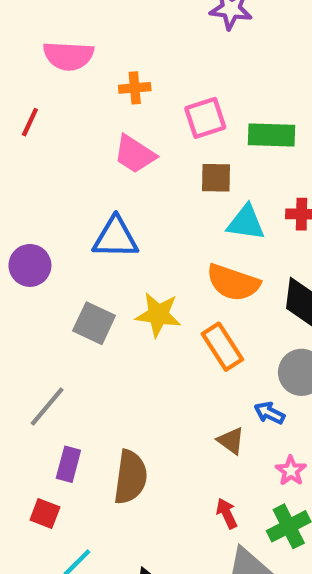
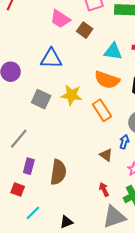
brown square: (216, 178) -> (85, 30), moved, turned 35
blue arrow: (269, 413) -> (124, 142), turned 80

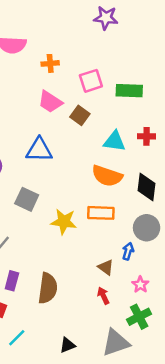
yellow star: (71, 95) -> (64, 222), moved
orange rectangle: (102, 110) -> (101, 213), turned -55
red arrow: (104, 189) -> (103, 296), moved
black triangle: (66, 222) -> (67, 345), moved

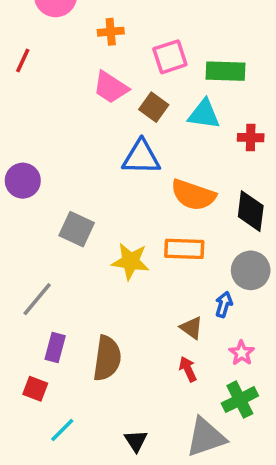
cyan triangle: (114, 141) -> (204, 114), moved
blue triangle: (39, 150) -> (141, 157), moved
black triangle: (67, 345) -> (136, 441), turned -42

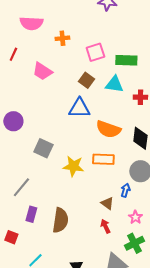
pink trapezoid: (111, 87) -> (42, 71), moved
red square: (35, 389) -> (11, 237), moved

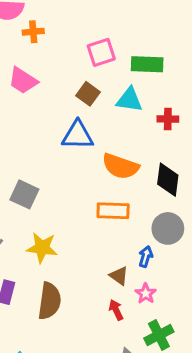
orange cross: (62, 38) -> (33, 32), moved
yellow star: (73, 166) -> (42, 248), moved
pink star: (135, 217) -> (146, 294), moved

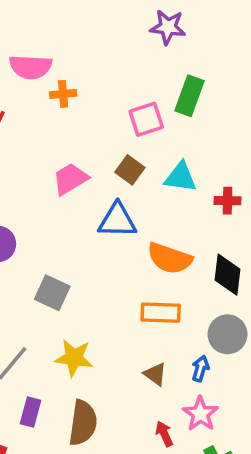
green rectangle: (147, 64) -> (190, 96), moved, turned -72
pink trapezoid: (23, 81) -> (70, 179), moved, turned 116
brown triangle: (119, 276) -> (155, 374), moved
pink star: (146, 294) -> (200, 414), size x1.4

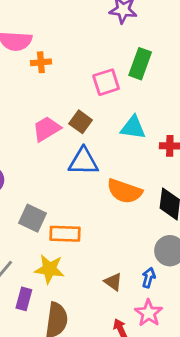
brown square: (130, 170) -> (81, 122), moved
orange rectangle: (161, 313) -> (65, 234), moved
purple rectangle: (31, 412) -> (24, 299), moved

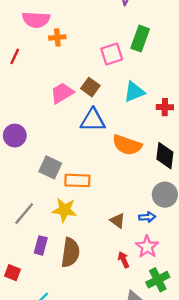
cyan triangle: (133, 127) -> (134, 92), turned -30
blue arrow: (149, 278) -> (147, 217), turned 70
purple rectangle: (24, 299) -> (41, 245), moved

